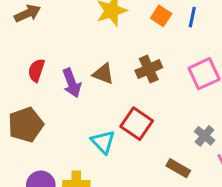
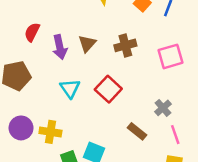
brown triangle: (103, 74) -> (87, 44), turned 42
cyan triangle: (103, 142) -> (70, 88), moved

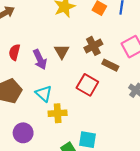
cyan triangle: (70, 88) -> (44, 94), moved
brown rectangle: (137, 131) -> (110, 65), moved
yellow cross: (50, 132) -> (58, 113), moved

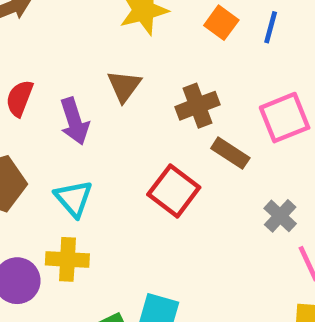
brown triangle: (62, 51) -> (124, 86), moved
yellow cross: (58, 113) -> (67, 259), moved

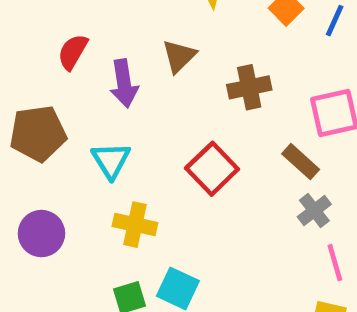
brown rectangle: (230, 153) -> (301, 162), moved
yellow cross: (67, 259) -> (135, 225), moved

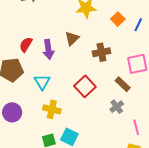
red semicircle: (73, 52) -> (26, 45), moved
gray cross: (314, 211) -> (117, 107), moved

